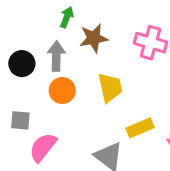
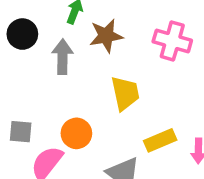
black circle: (22, 64) -> (22, 34), moved
orange circle: (62, 90) -> (76, 133), moved

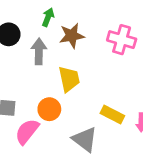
yellow trapezoid: (125, 93) -> (69, 79), moved
yellow rectangle: (160, 140) -> (112, 114), turned 50

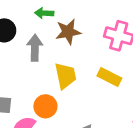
green arrow: (48, 17) -> (44, 13), turned -108
yellow rectangle: (112, 114) -> (109, 77), moved

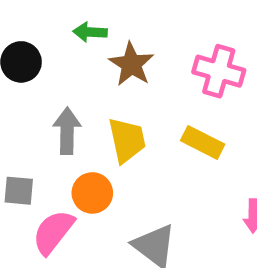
brown star: (68, 32) -> (131, 64), turned -30
gray arrow: (35, 48) -> (67, 131), moved

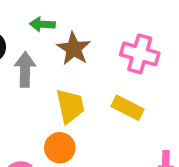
gray arrow: (67, 131) -> (25, 70), moved
orange circle: (92, 193) -> (60, 148), moved

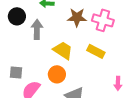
brown star: (74, 49) -> (77, 17), moved, turned -30
yellow trapezoid: (70, 106) -> (63, 50), turned -45

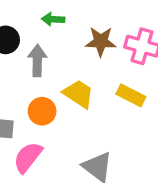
orange circle: (57, 74) -> (42, 111), moved

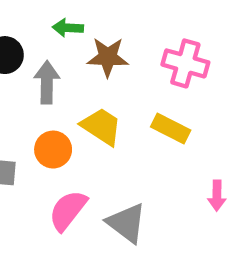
brown star: (101, 41) -> (108, 57), moved
pink semicircle: (28, 157) -> (68, 210), moved

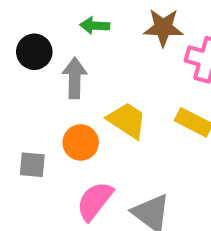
brown star: (108, 57) -> (163, 28), moved

